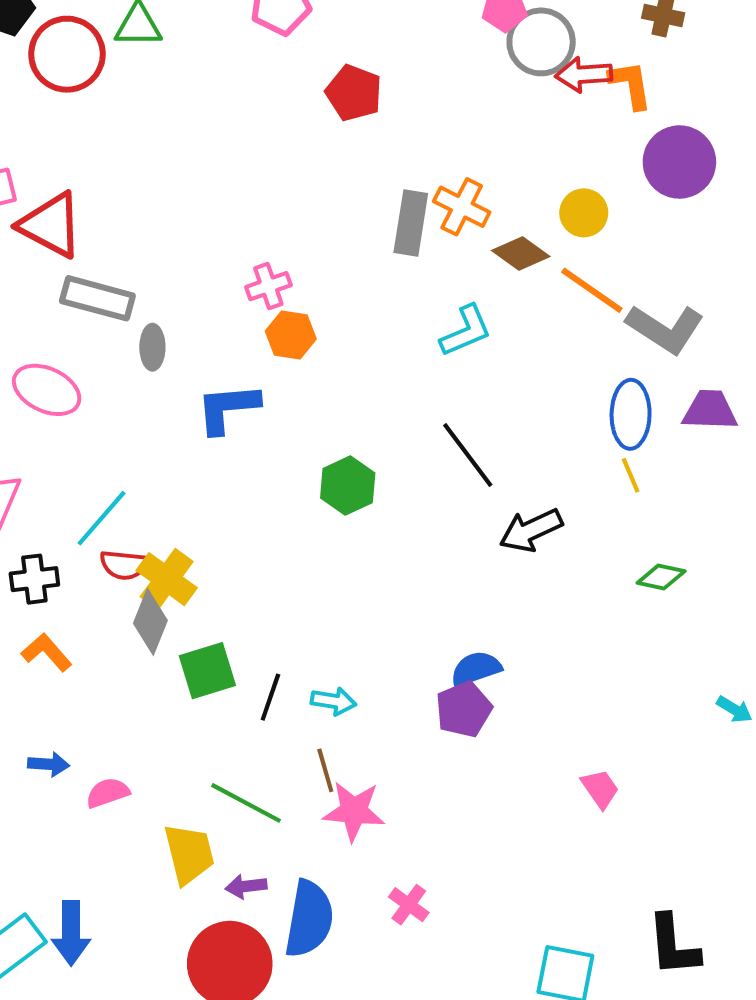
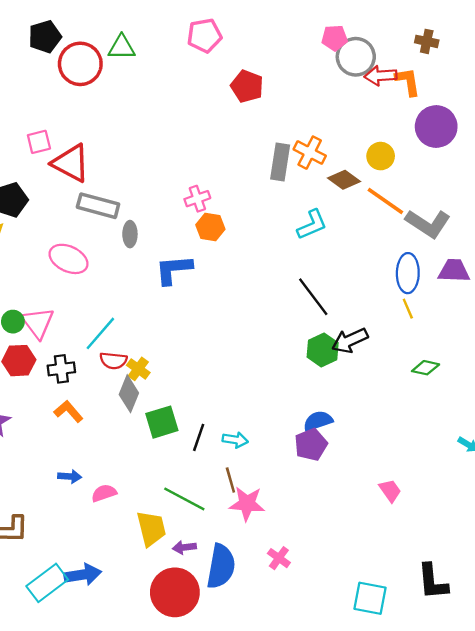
green hexagon: (348, 486) -> (323, 350), moved
yellow cross: (167, 579) -> (138, 369), size x0.7
blue arrow: (71, 933) -> (83, 575), turned -99

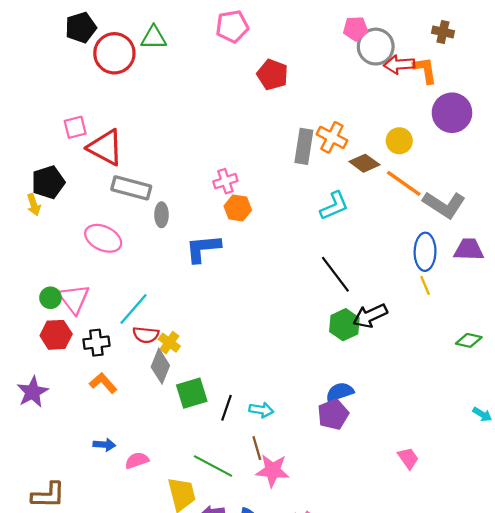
green diamond: (426, 368) -> (469, 340), moved

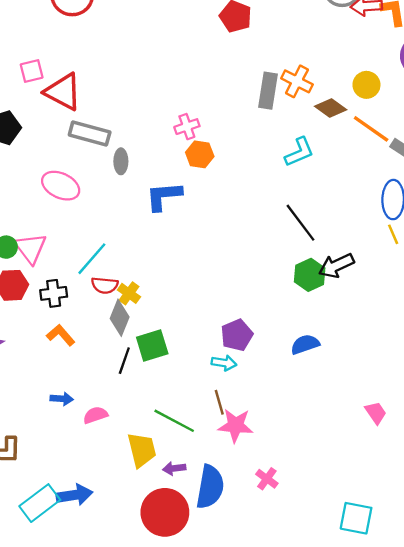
black line: (227, 408) -> (124, 361), moved
purple pentagon: (333, 414) -> (237, 335), moved

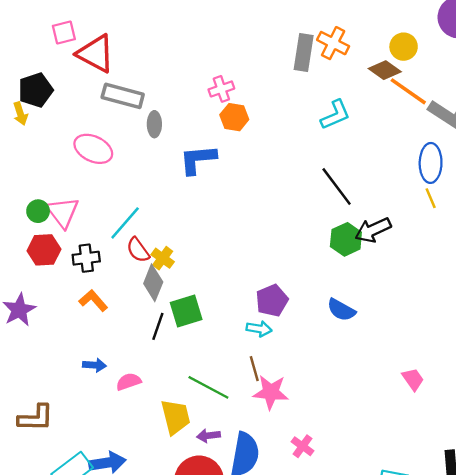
brown diamond: (331, 108) -> (385, 70), moved
red semicircle: (105, 285) -> (138, 250), turned 48
blue semicircle: (305, 344) -> (341, 310), turned -132

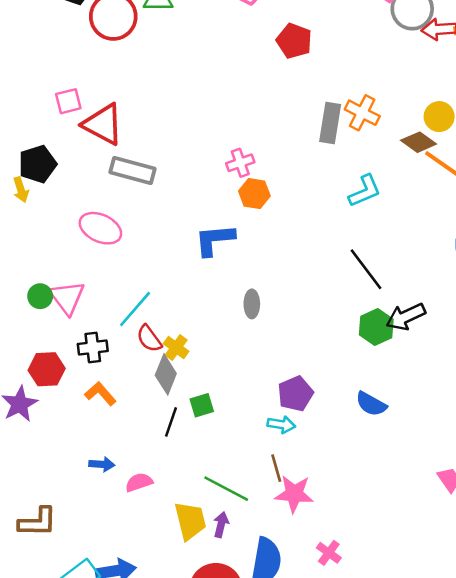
gray ellipse: (154, 124) -> (252, 304), moved
red hexagon: (44, 250) -> (47, 369), moved
green square: (186, 311) -> (202, 405), size x0.7
purple arrow: (208, 436) -> (221, 525), moved, turned 110

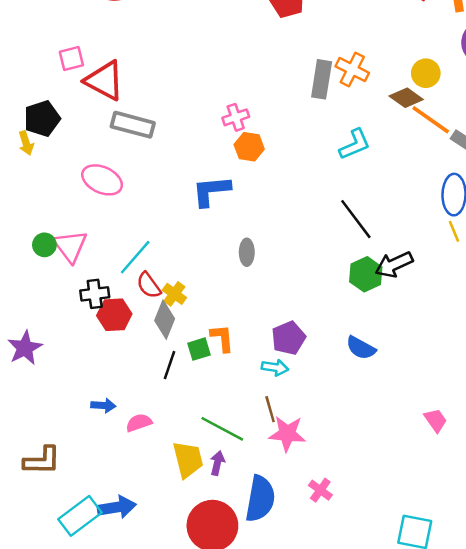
red hexagon: (47, 369) -> (114, 315), moved
orange L-shape: (100, 394) -> (222, 338), moved, turned 36

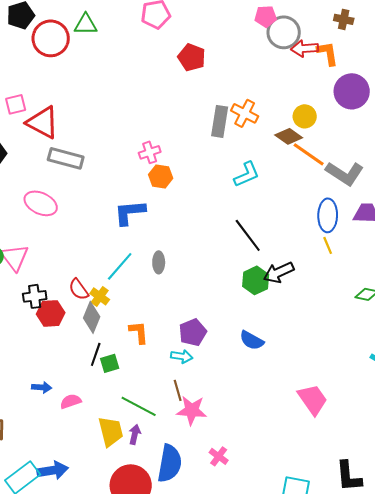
cyan line: (135, 257) -> (120, 266), moved
green square: (199, 349) -> (110, 363), moved
pink trapezoid: (436, 420) -> (313, 399), size x1.6

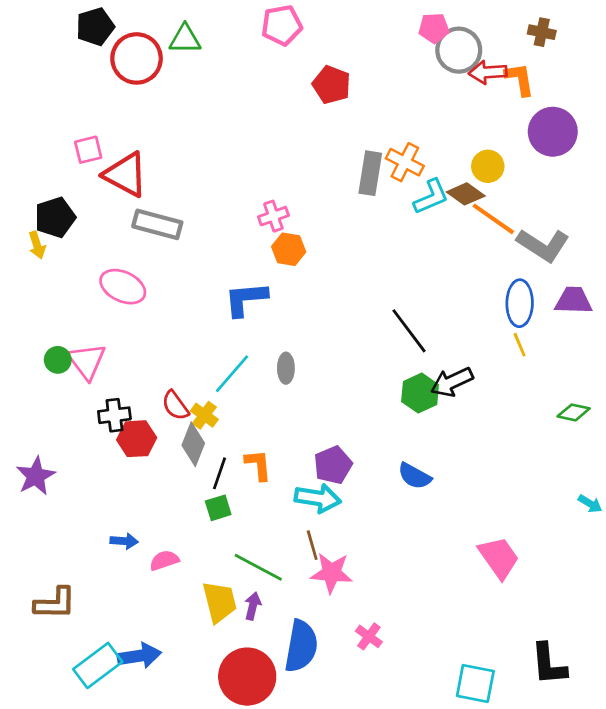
cyan L-shape: (247, 174) -> (431, 197), moved
black line: (96, 354) -> (220, 473), moved
cyan arrow: (182, 356) -> (318, 498), size x1.5

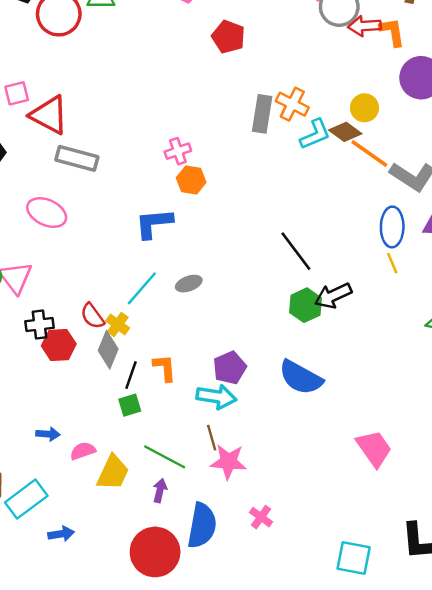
gray ellipse: (286, 368) -> (189, 284), turned 70
blue semicircle: (415, 476) -> (301, 377), size x1.5
yellow trapezoid: (220, 602) -> (113, 473), moved, turned 39
blue arrow: (139, 656) -> (61, 534), size x0.7
cyan rectangle: (98, 665) -> (26, 499), moved

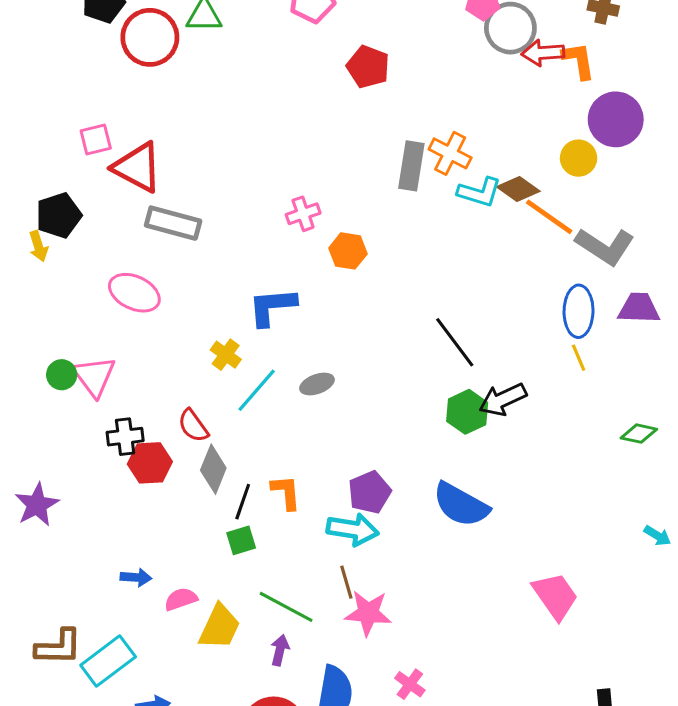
yellow circle: (364, 108) -> (579, 158), moved
cyan L-shape: (315, 134) -> (479, 192), turned 40
orange hexagon: (191, 180) -> (348, 251), moved
yellow cross: (118, 324) -> (226, 355), moved

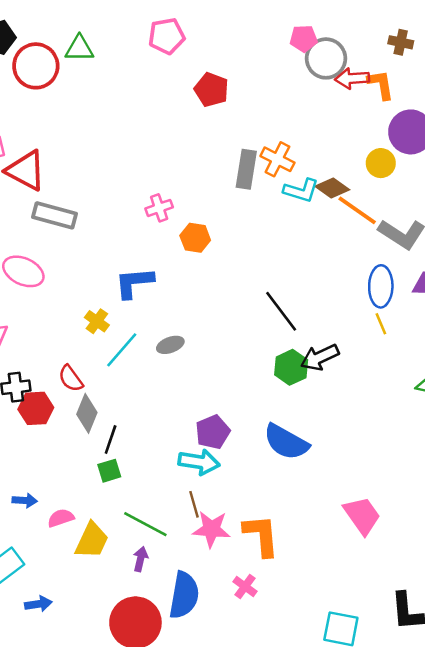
orange L-shape: (286, 492) -> (261, 535), moved, size x1.5

